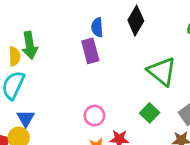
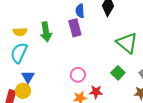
green arrow: (30, 45) -> (46, 32), moved
yellow semicircle: (15, 56) -> (20, 32), turned 88

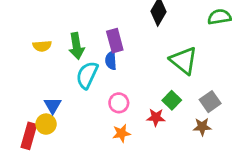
blue semicircle: (80, 11) -> (111, 61), moved
cyan semicircle: (19, 53) -> (87, 75), moved
red star: (96, 92) -> (156, 117), moved

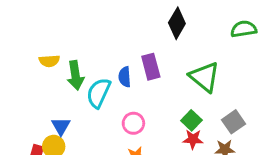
purple rectangle: (115, 41) -> (151, 67), moved
green arrow: (76, 46) -> (75, 75), moved
red star: (156, 117) -> (193, 139), moved

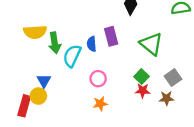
yellow semicircle: (49, 61) -> (35, 32), size x1.5

